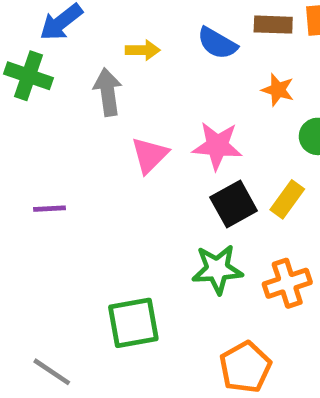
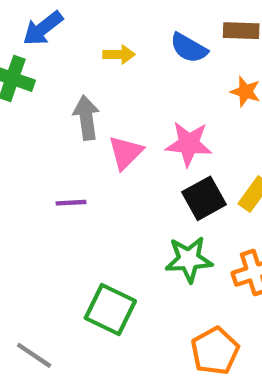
gray arrow: (108, 92) -> (86, 118), moved
purple line: (49, 209) -> (71, 203), moved
green square: (133, 323) -> (110, 310), turned 36

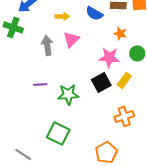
pink star: (189, 144) -> (109, 57), moved
pink triangle: (126, 153) -> (71, 39), moved
green star: (189, 259) -> (68, 94), moved

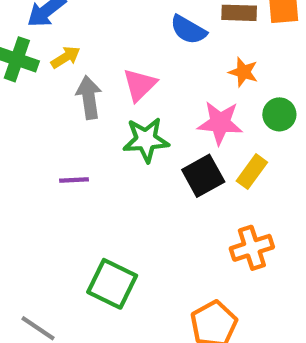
yellow arrow: (62, 16) -> (66, 57), moved, turned -32
green star: (68, 94) -> (146, 140), moved

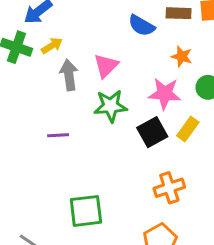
orange cross: (252, 248) -> (169, 188), moved
green square: (112, 284) -> (86, 211), turned -33

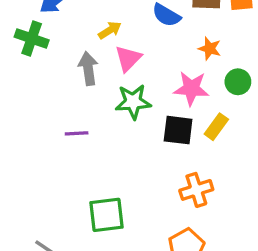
yellow arrow: (52, 46) -> (110, 30), moved
black square: (152, 132) -> (178, 130), turned 36

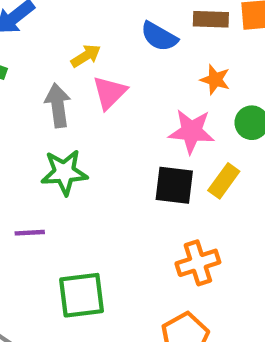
green star: (133, 102) -> (64, 172), moved
purple line: (77, 133) -> (30, 233), moved

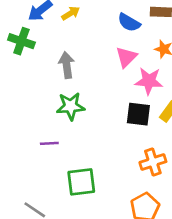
yellow arrow: (86, 56) -> (71, 13), moved
pink triangle: (110, 93) -> (126, 57), moved

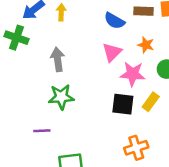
yellow arrow: (71, 13) -> (61, 12), turned -56

